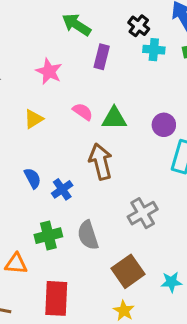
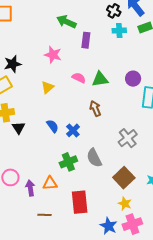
black cross: (139, 26) -> (114, 11), moved
brown arrow: (101, 162) -> (95, 109), size x0.7

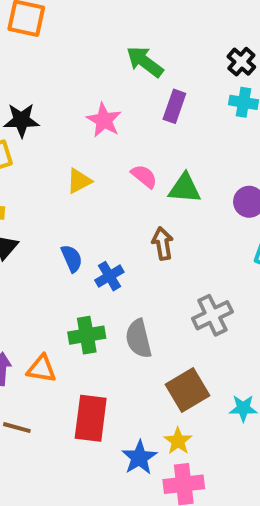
blue star: (109, 226) -> (139, 458), moved

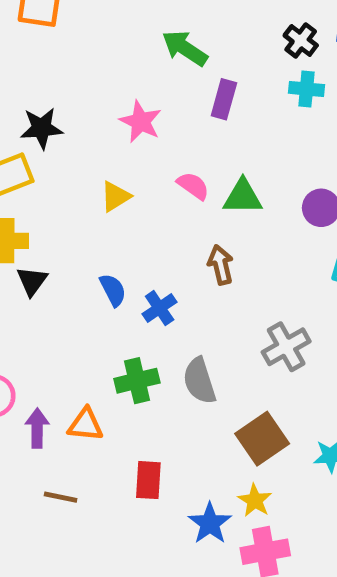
red rectangle: (91, 418) -> (148, 480), size x0.7

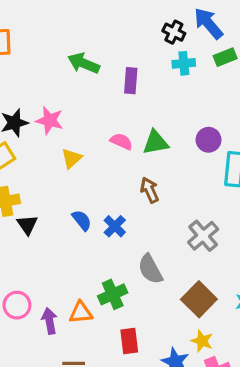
green arrow: (185, 48) -> (84, 63), moved
pink star: (141, 122) -> (50, 120), moved
green cross: (137, 381) -> (113, 294), moved

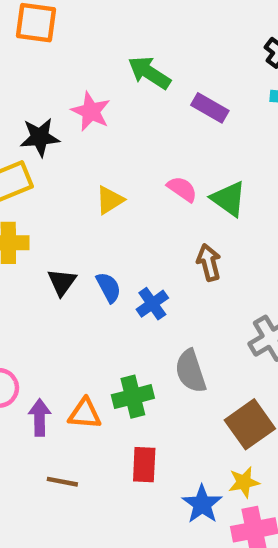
purple rectangle: (131, 81) -> (210, 108), turned -75
pink star: (50, 120) -> (91, 111), moved
green triangle: (155, 142) -> (229, 199), turned 36
black triangle: (27, 225) -> (62, 282), moved
yellow star: (202, 341) -> (244, 482), turned 30

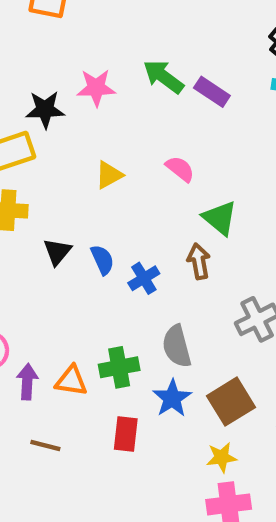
green arrow: (149, 73) -> (163, 77), moved
pink star: (91, 111) -> (96, 88), turned -30
green triangle: (229, 199) -> (220, 218), moved
brown arrow: (209, 262) -> (199, 261), moved
blue star: (202, 504) -> (172, 398), moved

